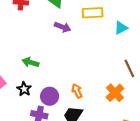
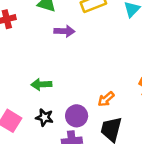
orange arrow: (77, 91) -> (106, 99), turned -88

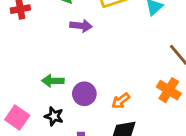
purple circle: (77, 116) -> (84, 94), moved

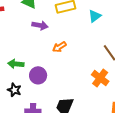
orange arrow: (121, 101) -> (59, 47), moved

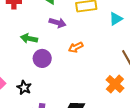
green arrow: (16, 64) -> (29, 38), moved
purple circle: (38, 75) -> (42, 58), moved

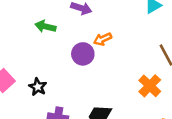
purple circle: (42, 58) -> (83, 54), moved

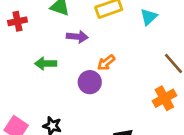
orange cross: (150, 86) -> (164, 98), turned 30

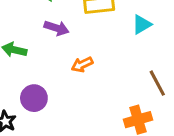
purple circle: (90, 82) -> (34, 98), moved

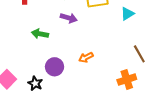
orange arrow: (82, 65) -> (86, 57), moved

